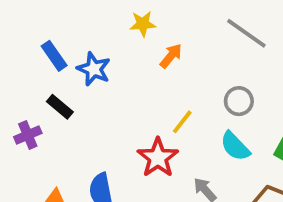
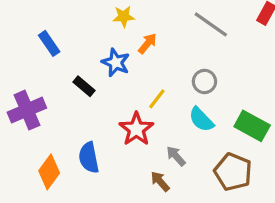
blue star: (94, 69) -> (116, 62), moved
black rectangle: (60, 107) -> (84, 86), moved
purple cross: (28, 135) -> (27, 110), size x1.6

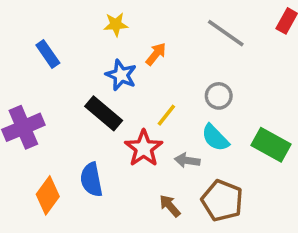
yellow star: (124, 17) -> (116, 24), moved
black rectangle: (84, 86) -> (104, 113), moved, size x1.5
gray arrow: (176, 156) -> (187, 160), moved, turned -40
brown pentagon: (233, 172) -> (222, 201), moved

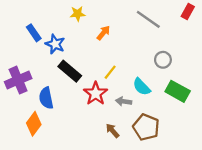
blue star: (121, 75) -> (55, 44), moved
gray circle: (219, 96) -> (163, 60), moved
blue semicircle: (91, 180) -> (46, 98), moved

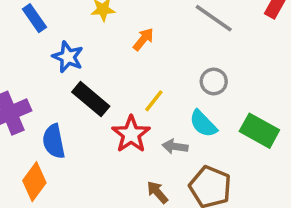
blue rectangle: (34, 33) -> (34, 18), moved
gray circle: (163, 60) -> (214, 81), moved

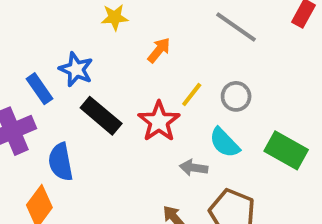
blue rectangle: (34, 18) -> (39, 89), moved
yellow line: (154, 101) -> (192, 94), moved
red star: (131, 134) -> (159, 121), moved

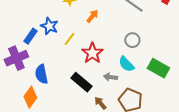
blue rectangle: (39, 89) -> (30, 36), turned 70
yellow line: (192, 94) -> (69, 39), moved
black rectangle: (101, 116) -> (81, 82), moved

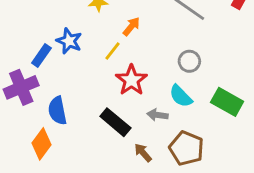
yellow line: (69, 39) -> (113, 51), moved

